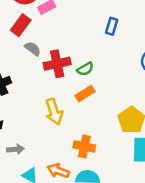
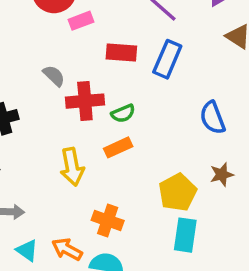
red rectangle: (21, 25) -> (121, 53), moved, turned 50
blue rectangle: (112, 26) -> (167, 59), size x1.5

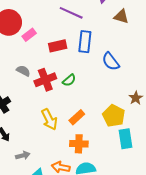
blue semicircle: (213, 118) -> (111, 62), moved
orange rectangle: (118, 147) -> (77, 117), moved

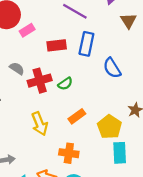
brown triangle: (121, 17) -> (128, 21), turned 35
orange rectangle: (77, 117) -> (77, 116), moved

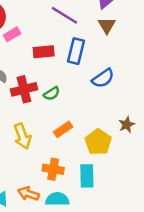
brown triangle: (128, 21) -> (107, 25), moved
blue semicircle: (112, 68) -> (103, 78), turned -95
cyan rectangle: (120, 153) -> (87, 176), moved

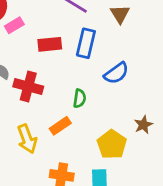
red cross: (24, 89) -> (28, 87), turned 30
green semicircle: (52, 94) -> (80, 98), moved, turned -49
orange rectangle: (63, 129) -> (60, 126), moved

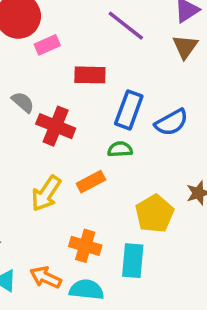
blue rectangle: (86, 43) -> (129, 110), moved
green semicircle: (80, 98) -> (120, 149), turned -108
yellow arrow: (27, 139) -> (46, 193), turned 48

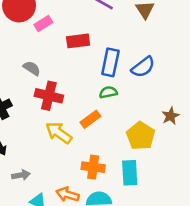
red cross: (56, 126) -> (49, 96), moved
yellow arrow: (46, 193) -> (59, 133), turned 100

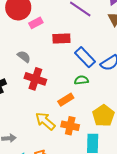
blue rectangle: (110, 62) -> (85, 57), turned -60
yellow arrow: (59, 133) -> (45, 121), moved
orange cross: (93, 167) -> (70, 126), moved

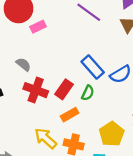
red rectangle: (61, 39) -> (64, 89), moved, turned -54
green semicircle: (81, 80) -> (88, 93), turned 120

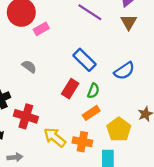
blue rectangle: (93, 67) -> (84, 60), moved
red cross: (36, 90) -> (26, 116), moved
orange rectangle: (70, 115) -> (91, 113), moved

